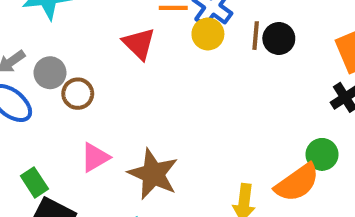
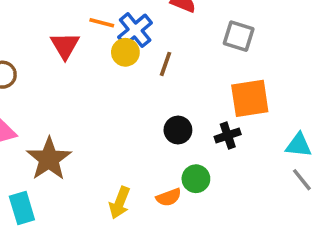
black circle: (279, 38) -> (178, 130), moved
orange semicircle: (297, 183) -> (169, 197), size x0.6

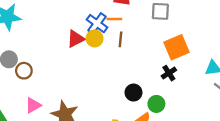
orange line: (102, 23) -> (114, 19), moved
red triangle: (65, 46) -> (76, 39), moved, turned 48
black circle: (178, 130) -> (133, 93), moved

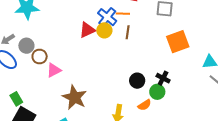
black cross: (169, 73) -> (163, 78), moved, turned -32
pink triangle: (33, 105) -> (54, 70), moved

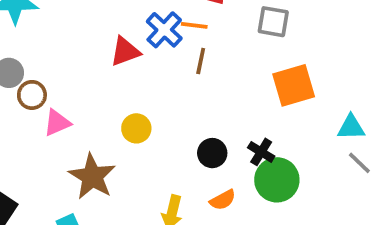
yellow circle: (104, 30) -> (136, 128), moved
green circle: (157, 92) -> (277, 180), moved, size x1.5

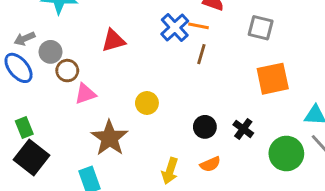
red triangle: (125, 51) -> (113, 40), moved
green circle: (277, 180) -> (286, 154), moved

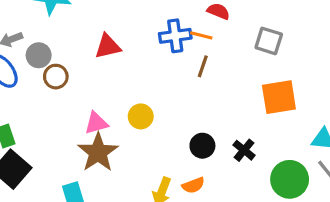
blue cross: (175, 28) -> (175, 36), turned 32
pink triangle: (85, 94) -> (96, 123), moved
orange semicircle: (210, 164) -> (193, 185), moved

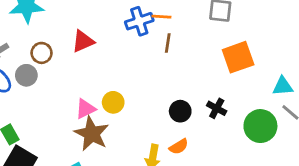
gray circle: (39, 55) -> (26, 75), moved
brown circle: (56, 77) -> (42, 53), moved
yellow circle: (141, 116) -> (113, 102), moved

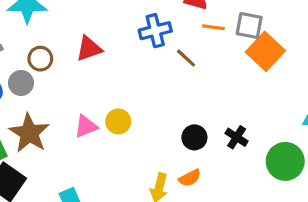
orange line: (161, 17) -> (213, 27), moved
brown line: (168, 43) -> (186, 58), turned -60
orange square: (238, 57) -> (265, 51), moved, turned -32
brown star: (92, 134) -> (29, 133), moved

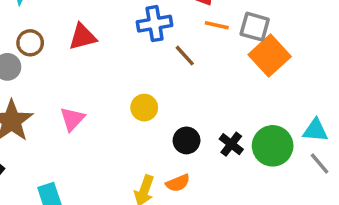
yellow circle: (118, 121) -> (144, 108), moved
pink triangle: (86, 126) -> (72, 119), turned -30
green circle: (285, 161) -> (273, 146), moved

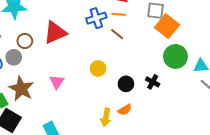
orange line: (217, 25) -> (119, 14), moved
red triangle: (83, 37) -> (55, 33), size x1.4
green circle: (273, 146) -> (175, 56), moved

